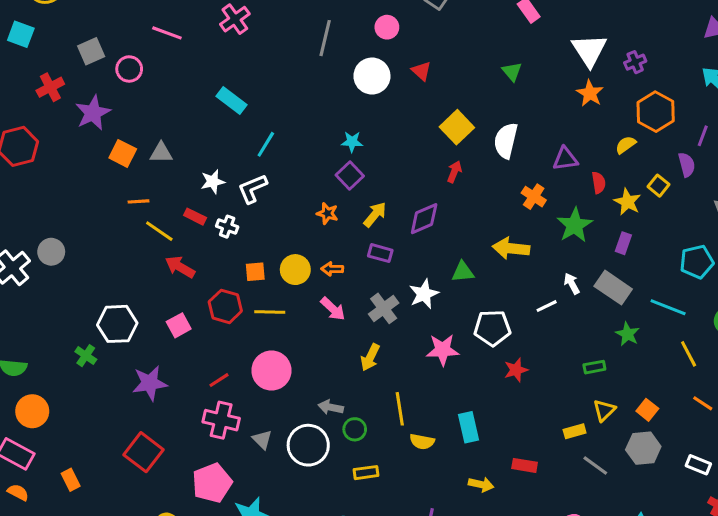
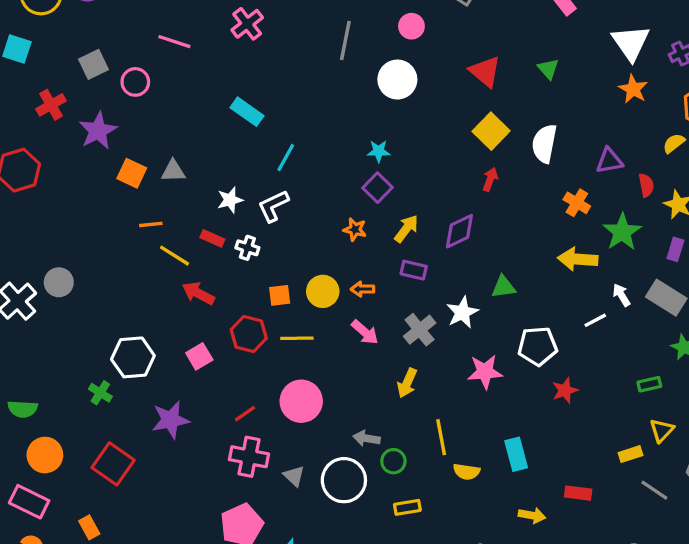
red triangle: (421, 71) -> (485, 72), moved, size x1.5
yellow arrow: (511, 248) -> (578, 259), moved
red square: (144, 452) -> (113, 464), moved

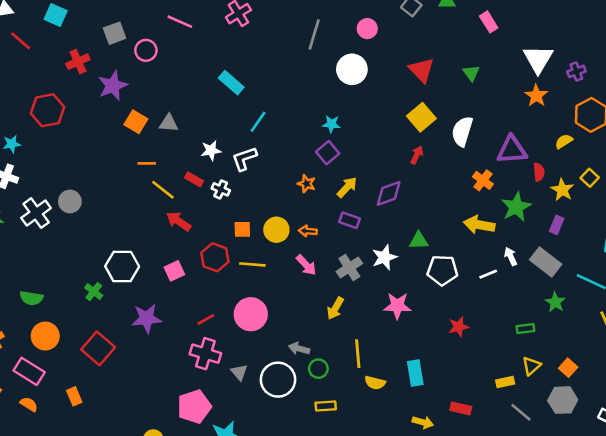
purple triangle: (609, 161) -> (512, 150), size x1.4
white pentagon: (538, 346) -> (442, 270), moved

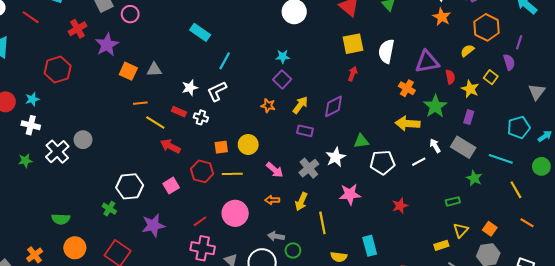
yellow square: (421, 117) -> (353, 44), turned 35
orange arrow: (308, 231) -> (272, 200), moved
yellow line: (358, 354) -> (322, 223), moved

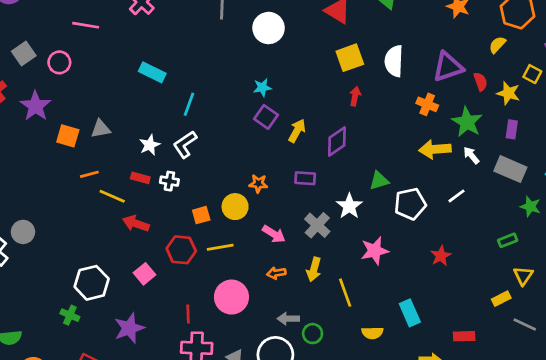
yellow arrow: (300, 105) -> (297, 131), moved
orange star: (268, 106) -> (258, 184), moved
white arrow: (435, 146) -> (471, 155), moved
red line: (200, 221) -> (188, 314), turned -48

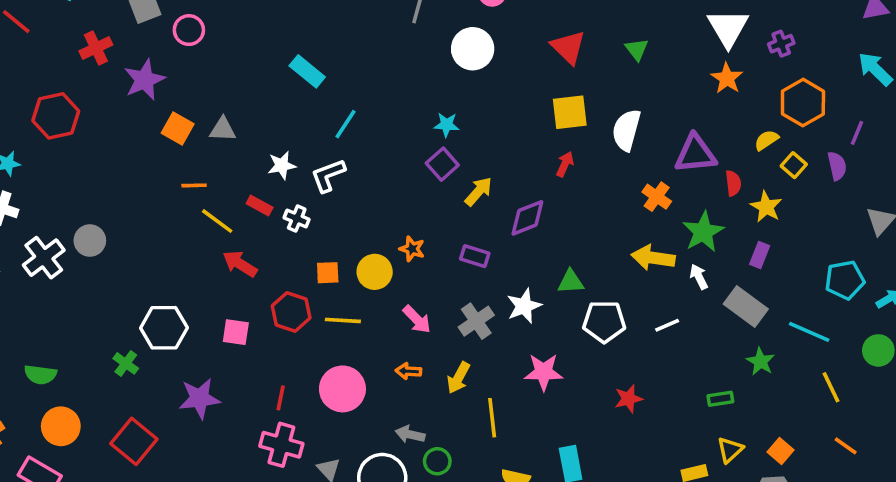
yellow square: (532, 74) -> (794, 165), moved
pink square: (144, 274) -> (236, 332), turned 35

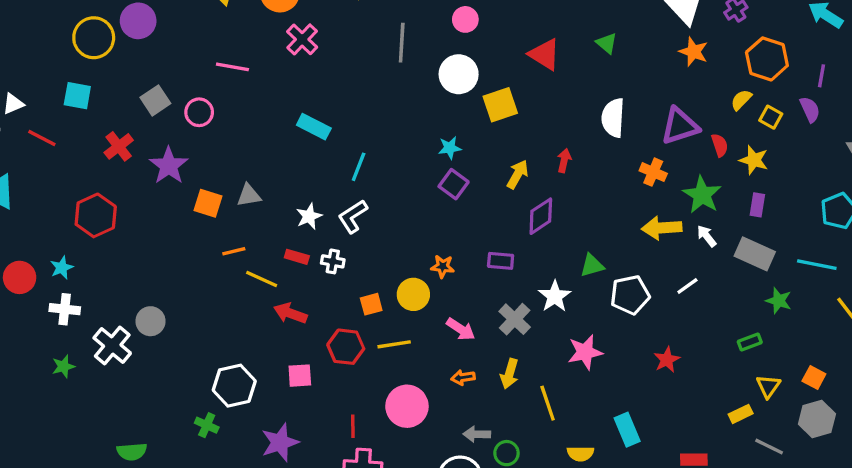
yellow square: (570, 112) -> (500, 105), moved
yellow arrow: (479, 191) -> (518, 174), moved

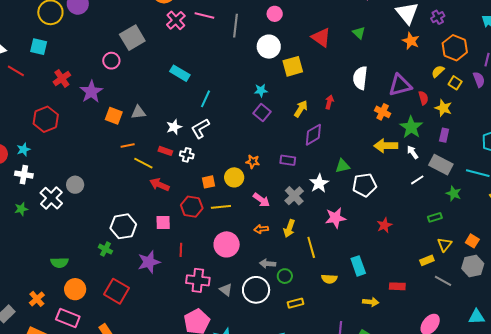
pink line: (232, 67) -> (204, 16), moved
gray square: (155, 100) -> (132, 38), moved, size x1.4
white line: (687, 286) -> (417, 180), moved
red line: (353, 426) -> (181, 250), moved

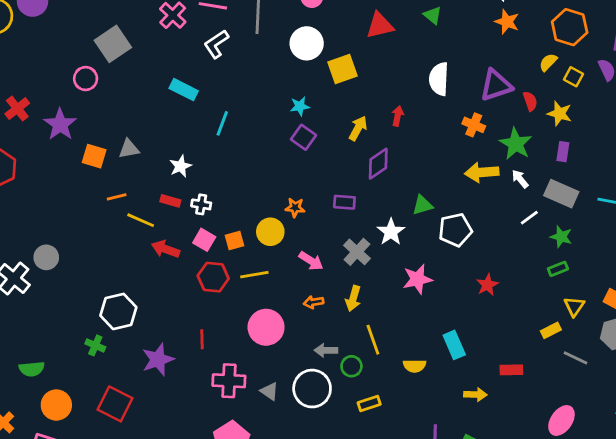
red triangle: (321, 37) -> (380, 26), turned -45
white L-shape: (200, 128) -> (216, 44), moved
green star: (454, 193) -> (561, 237), moved
pink square: (163, 222) -> (204, 240), moved, turned 35
yellow line: (311, 247) -> (373, 340), moved

